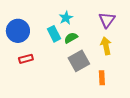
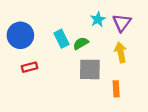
cyan star: (66, 18) -> (98, 19), moved
gray square: (79, 61) -> (90, 69), turned 30

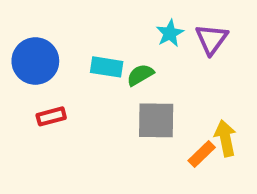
cyan rectangle: (61, 39) -> (107, 67), turned -54
yellow arrow: (121, 52) -> (225, 138), moved
orange rectangle: (116, 89) -> (202, 154), turned 49

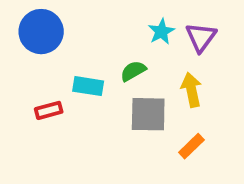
blue circle: (35, 61) -> (41, 32), moved
cyan rectangle: (107, 67) -> (88, 86), moved
yellow arrow: (225, 138) -> (191, 90), moved

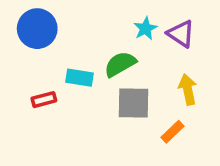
purple triangle: (201, 37) -> (181, 34), turned -32
green semicircle: (133, 71) -> (120, 64), size x1.4
yellow arrow: (191, 90) -> (188, 89), moved

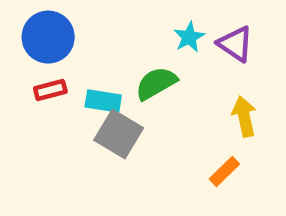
red rectangle: (44, 100) -> (50, 90), moved
gray square: (134, 103) -> (119, 134), moved, turned 30

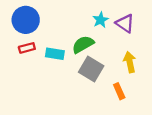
gray square: (119, 134) -> (91, 69), moved
orange rectangle: (224, 172) -> (119, 91), turned -70

